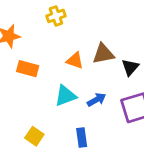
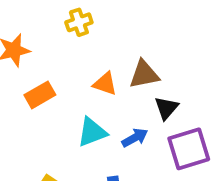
black triangle: (130, 67) -> (166, 108), moved
orange rectangle: (28, 69) -> (40, 95), turned -45

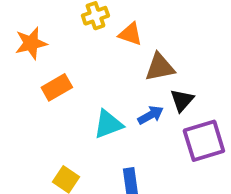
orange triangle: (105, 84) -> (130, 34), moved
blue arrow: (135, 138) -> (151, 115), moved

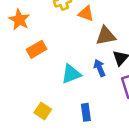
orange star: (31, 43) -> (19, 20), turned -30
blue arrow: (151, 115) -> (100, 68), turned -84

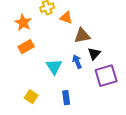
orange star: (19, 20) -> (23, 23), moved
cyan triangle: (71, 74) -> (54, 67), turned -42

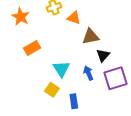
orange star: (23, 23) -> (21, 17), moved
blue arrow: (77, 62) -> (88, 73), moved
yellow square: (31, 97) -> (52, 90), moved

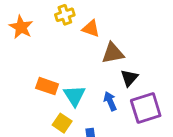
orange rectangle: (32, 48) -> (47, 86), moved, turned 49

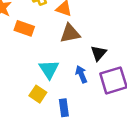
brown triangle: (113, 53) -> (70, 33), moved
orange rectangle: (47, 86) -> (24, 28), moved

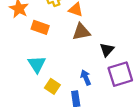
cyan triangle: (49, 69) -> (37, 64), moved
blue arrow: (81, 74) -> (86, 78), moved

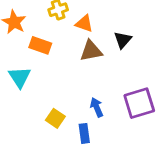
black triangle: (107, 50) -> (123, 40), moved
cyan triangle: (37, 64) -> (20, 77), moved

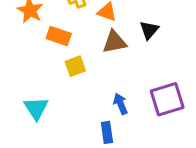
cyan triangle: (20, 77) -> (36, 108), moved
yellow square: (55, 118) -> (75, 66), moved, turned 36

